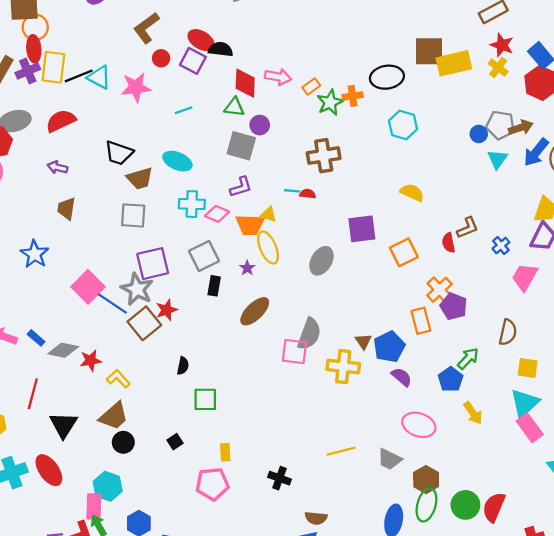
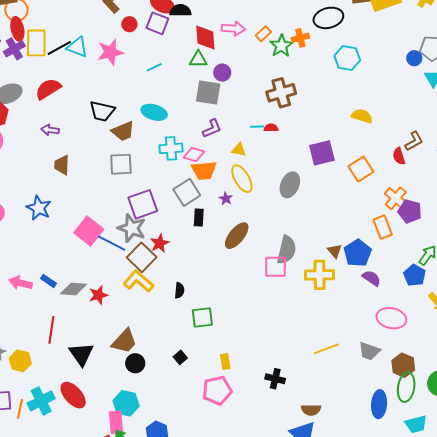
orange trapezoid: (250, 225) -> (204, 170), moved
yellow L-shape: (118, 379) -> (139, 281), moved, size x1.4

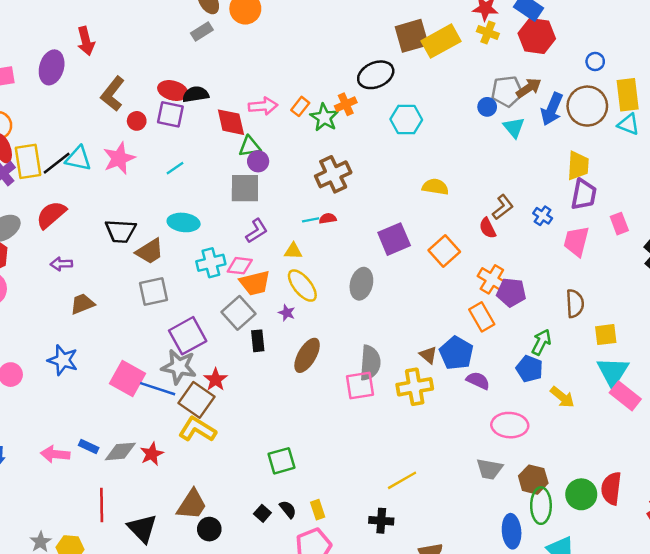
green triangle: (198, 59) -> (250, 147), moved
brown trapezoid: (62, 165) -> (82, 304), turned 75
black semicircle: (179, 290) -> (288, 509), moved, turned -35
yellow line: (326, 349) -> (402, 480), moved

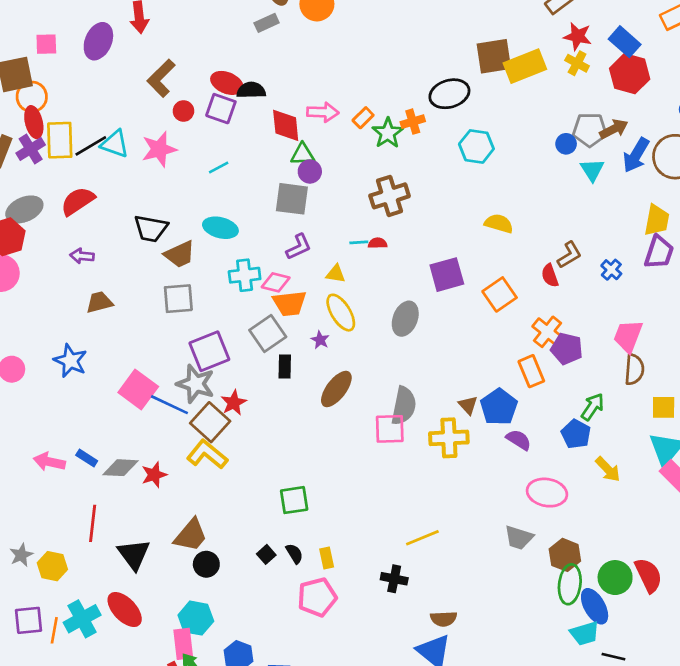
pink trapezoid: (576, 241) -> (628, 336), moved
red semicircle: (611, 488) -> (649, 575), turned 140
blue ellipse: (512, 531) -> (595, 606), moved, turned -32

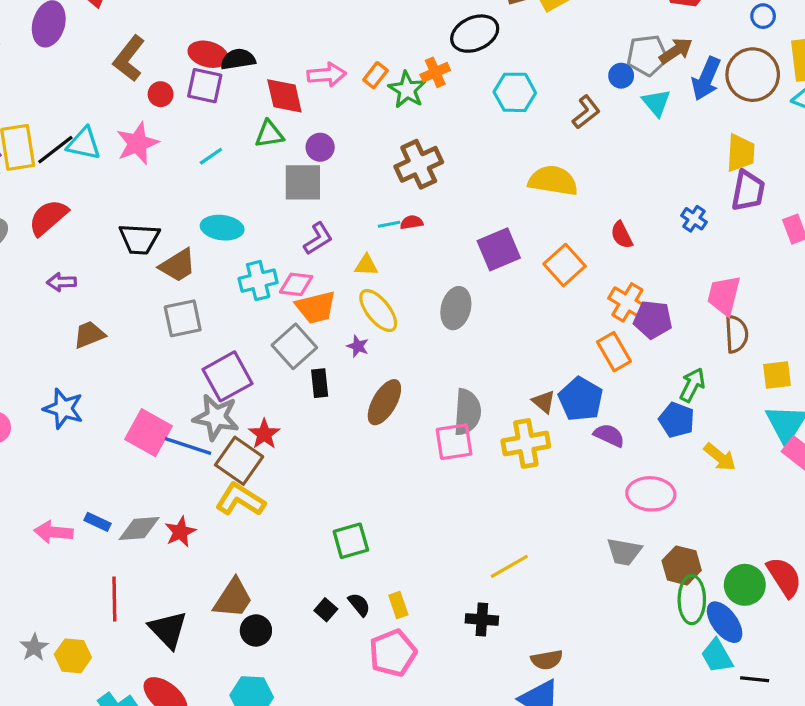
green triangle: (303, 154) -> (269, 134), moved
yellow semicircle: (499, 223) -> (553, 181), size x1.4
brown L-shape: (569, 255) -> (586, 112), moved
cyan trapezoid: (585, 633) -> (717, 656), turned 84

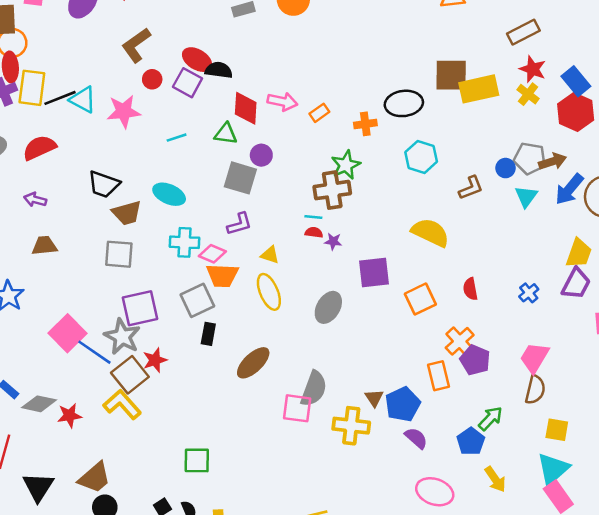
green star: (407, 90) -> (346, 165), moved
cyan line: (389, 224) -> (313, 217), moved
purple star: (358, 346) -> (333, 241), moved, turned -30

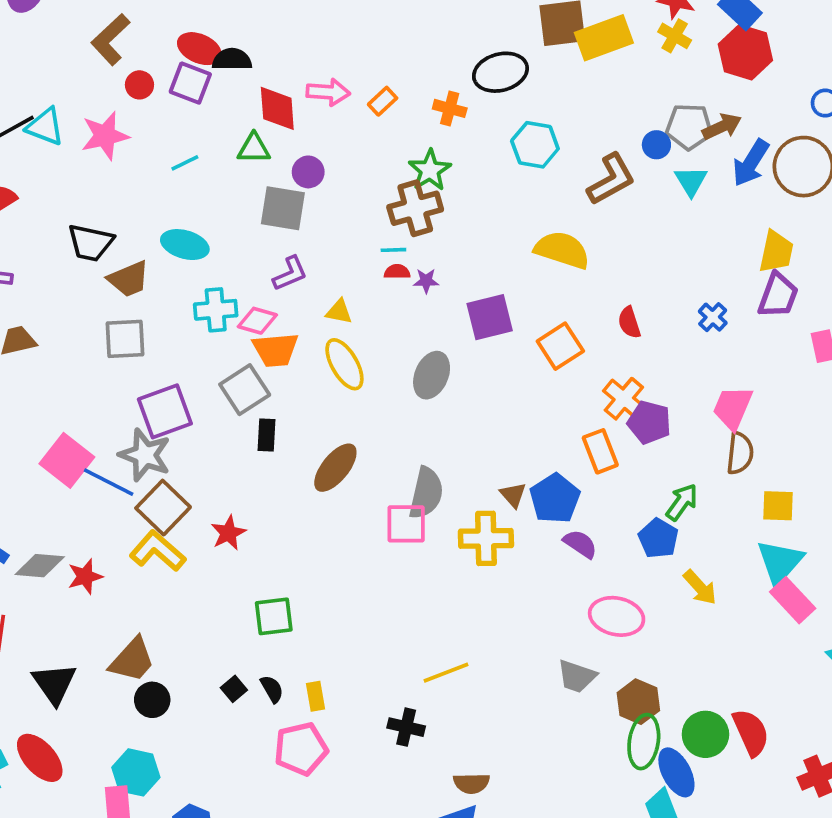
orange cross: (365, 124) -> (450, 108), turned 30
brown L-shape: (471, 188) -> (611, 179), size x1.4
red star: (155, 360) -> (228, 533), moved

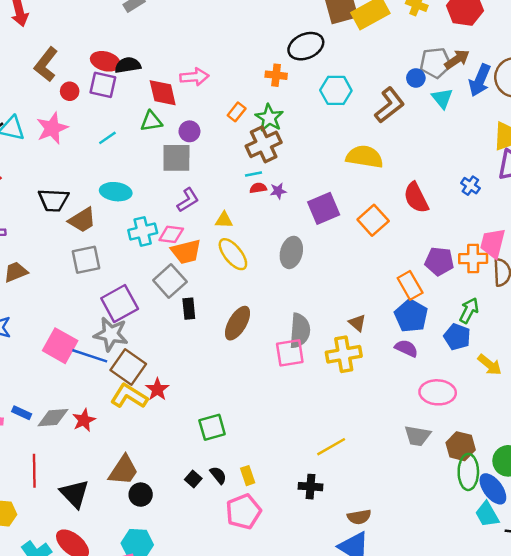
orange rectangle: (383, 101) -> (237, 112), moved
red semicircle: (629, 323) -> (416, 198), size x1.5
orange cross: (624, 399) -> (473, 259), moved, turned -32
blue pentagon: (555, 498) -> (411, 316), moved
red star: (228, 533) -> (157, 389), moved

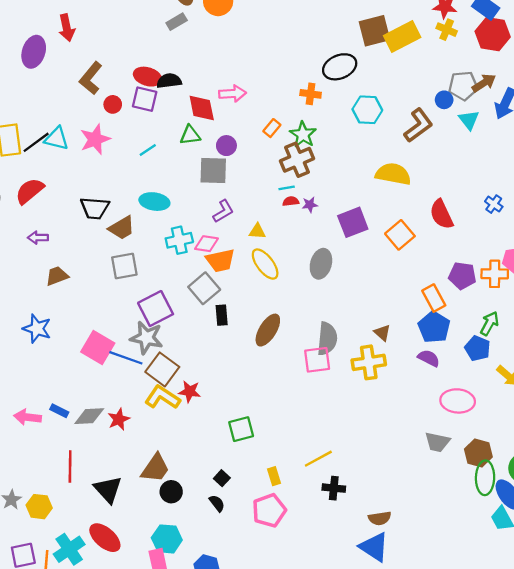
red star: (157, 389) -> (190, 391), turned -30
yellow line: (331, 447) -> (318, 459), moved
black semicircle: (218, 475) -> (217, 503), moved

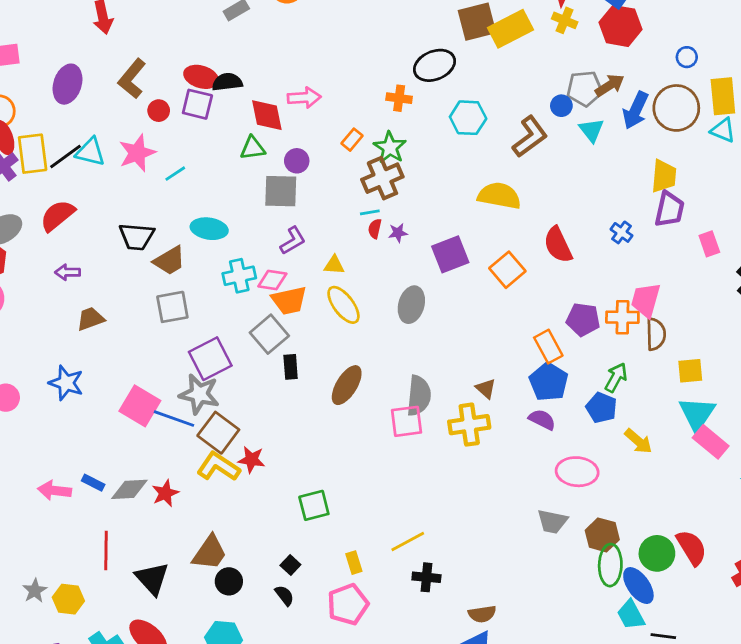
purple ellipse: (34, 52) -> (68, 84), moved
cyan line: (148, 150) -> (175, 174), moved
red semicircle: (291, 201) -> (375, 229), turned -70

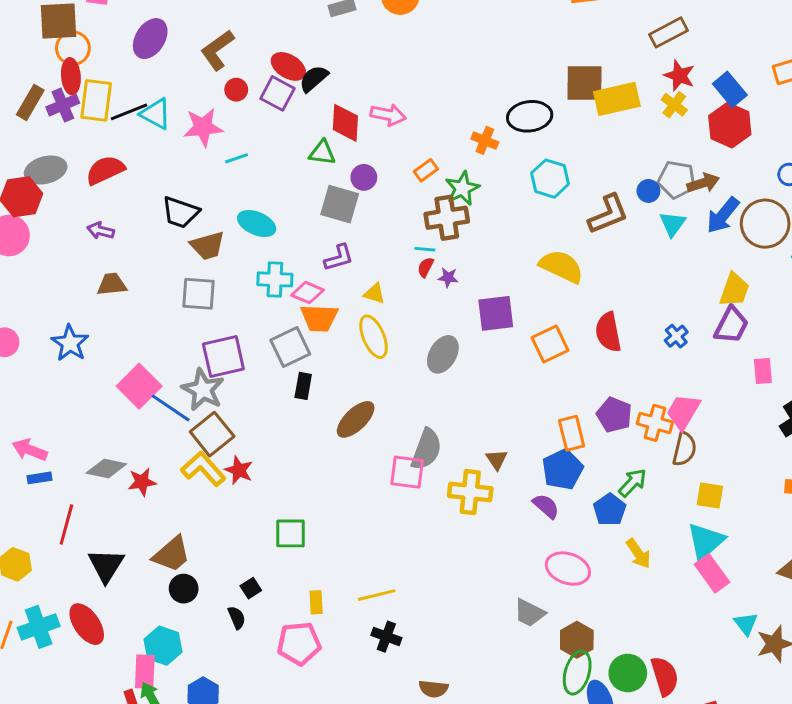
black semicircle: (227, 82) -> (314, 79), turned -48
blue rectangle: (93, 483) -> (40, 478), moved, turned -50

